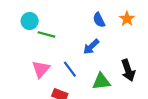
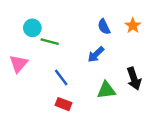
pink triangle: (41, 69) -> (18, 64), moved
blue line: (70, 69) -> (61, 78), moved

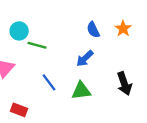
green triangle: (106, 90) -> (81, 91), moved
red rectangle: (64, 104) -> (19, 110), moved

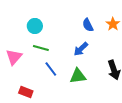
cyan circle: (19, 31) -> (35, 26), moved
green line: (37, 45) -> (41, 48), moved

